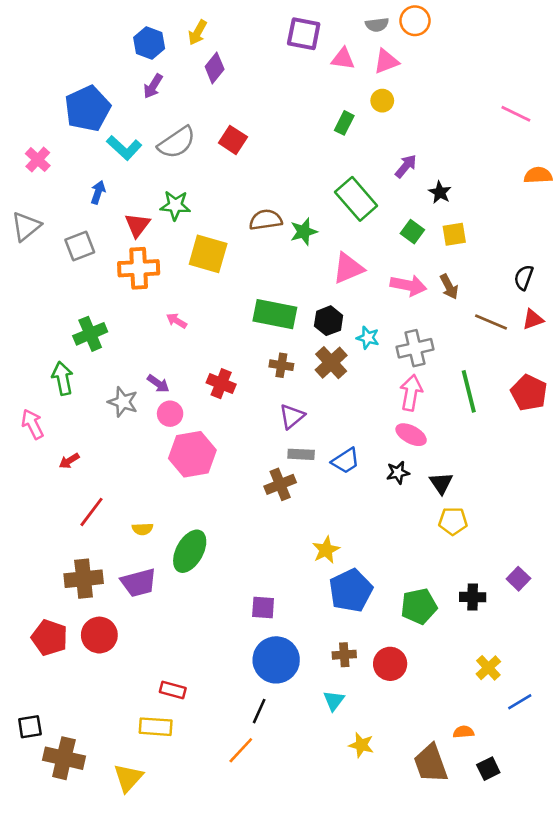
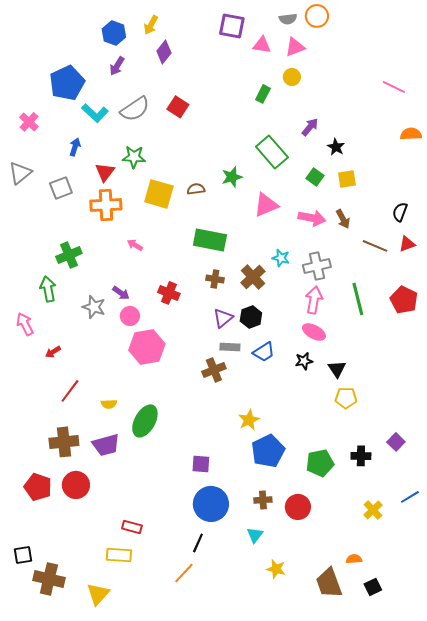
brown semicircle: (266, 220) -> (196, 189), moved, size x0.7
black hexagon: (329, 321) -> (251, 317), moved
blue line: (520, 702) -> (410, 497), moved

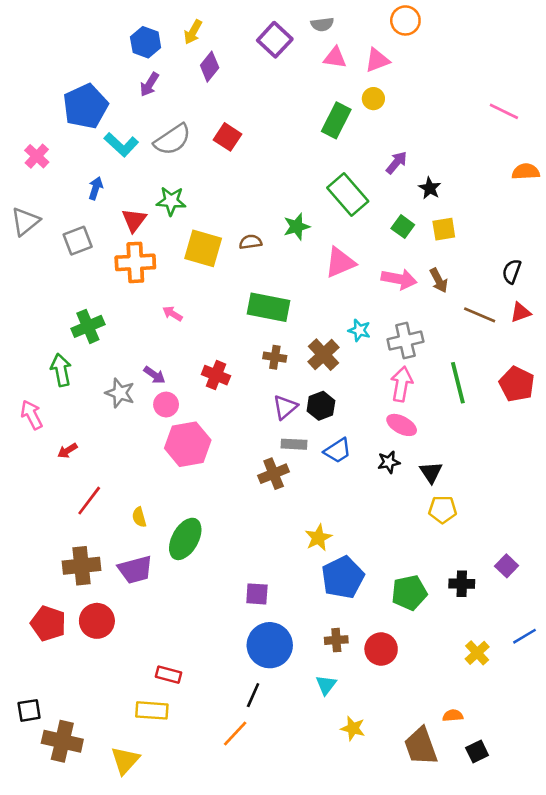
gray semicircle: (288, 19) -> (322, 24), moved
purple square: (232, 26) -> (275, 40), moved, turned 32
green rectangle: (263, 94) -> (336, 120), size x1.5
yellow semicircle: (109, 404) -> (139, 517), turned 77

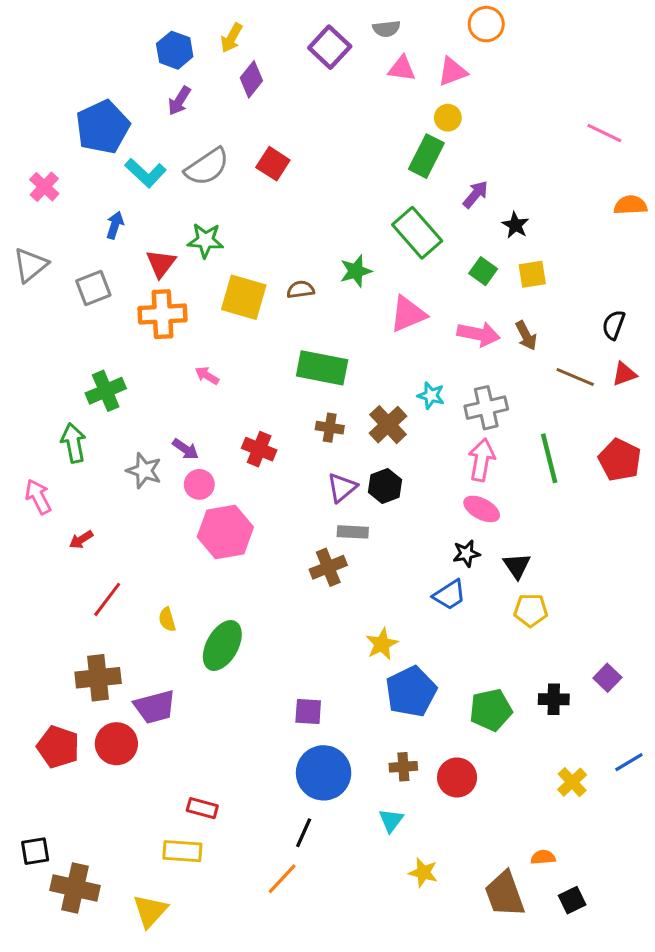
green rectangle: (336, 120) -> (426, 156), moved
blue trapezoid: (338, 451) -> (449, 595), moved
purple trapezoid: (135, 570) -> (155, 707), moved

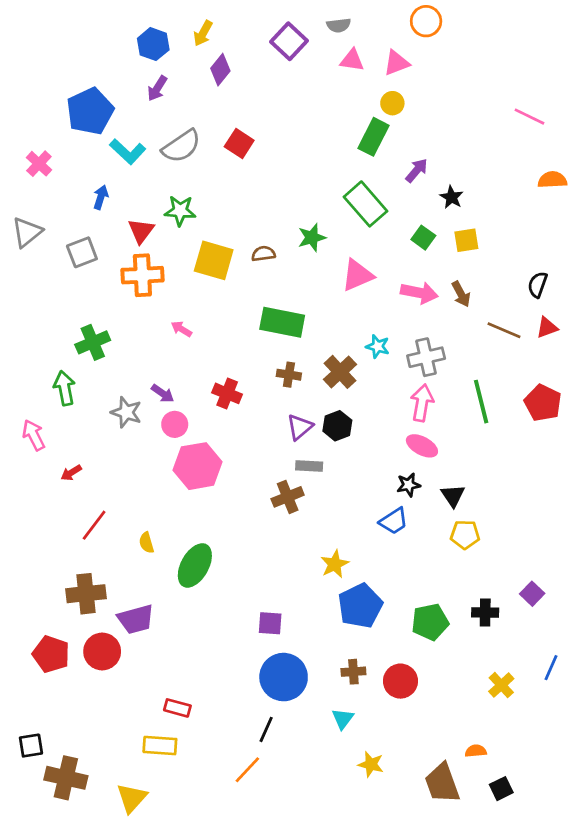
blue line: (629, 762) -> (551, 668), turned -35

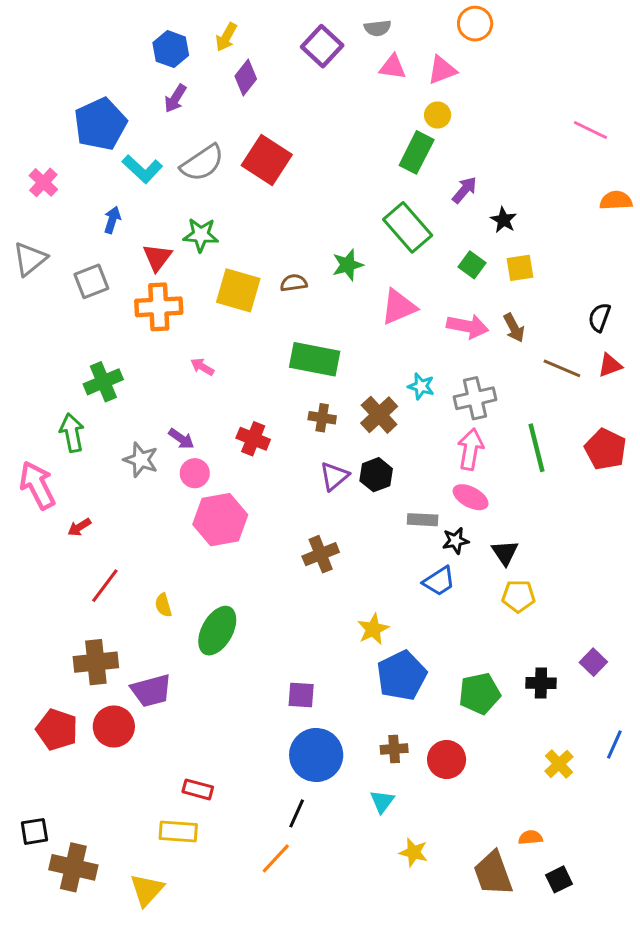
red square: (239, 143) -> (267, 160), size x1.5
pink arrow: (34, 435) -> (37, 485), size x1.4
gray rectangle: (309, 466) -> (423, 520), moved

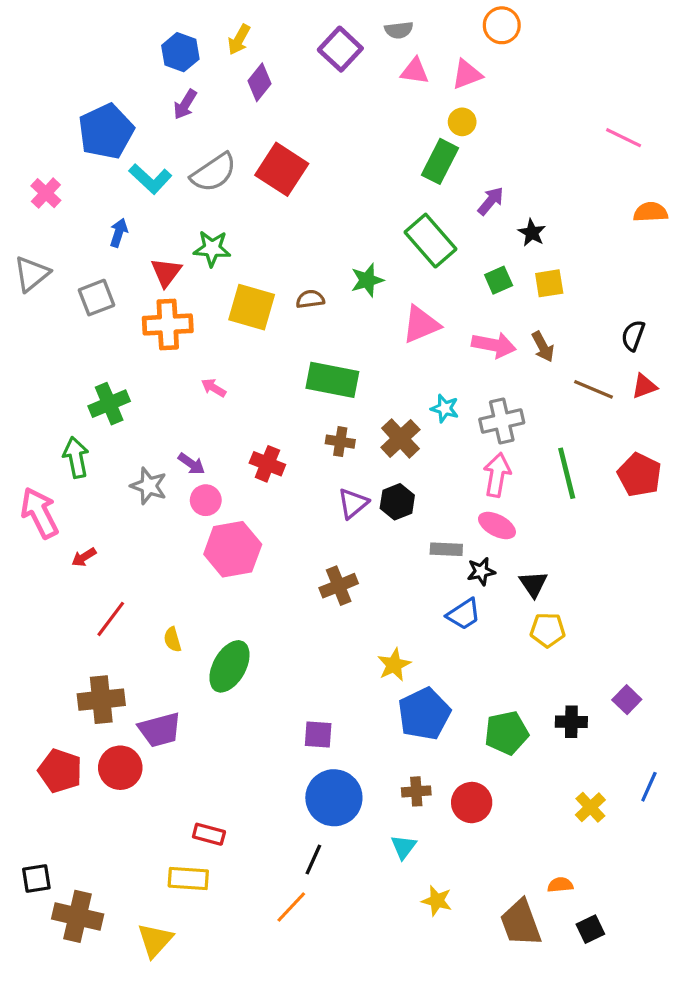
green square: (472, 265) -> (499, 280), turned 30

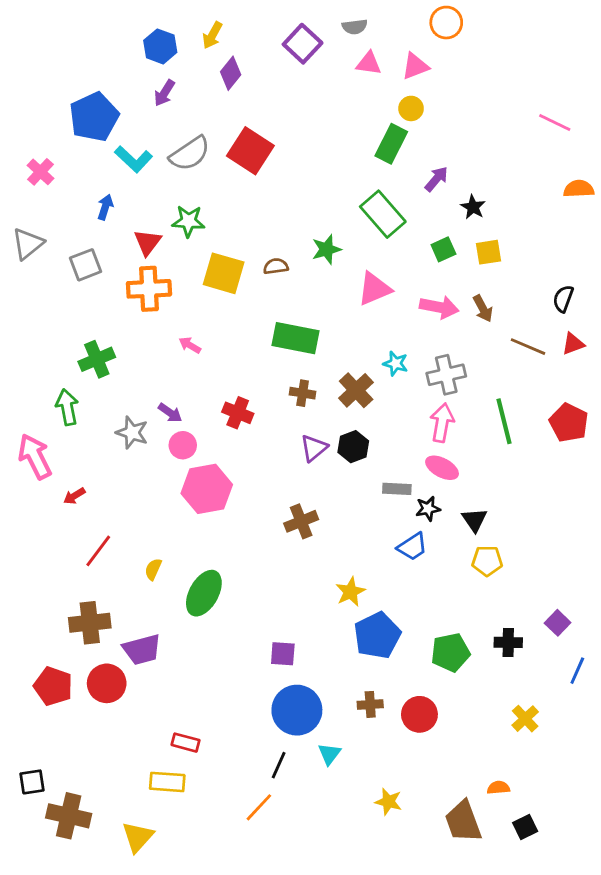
yellow semicircle: (172, 639) -> (153, 569), turned 40
blue line: (649, 787) -> (577, 671), moved
cyan triangle: (404, 847) -> (329, 754), moved

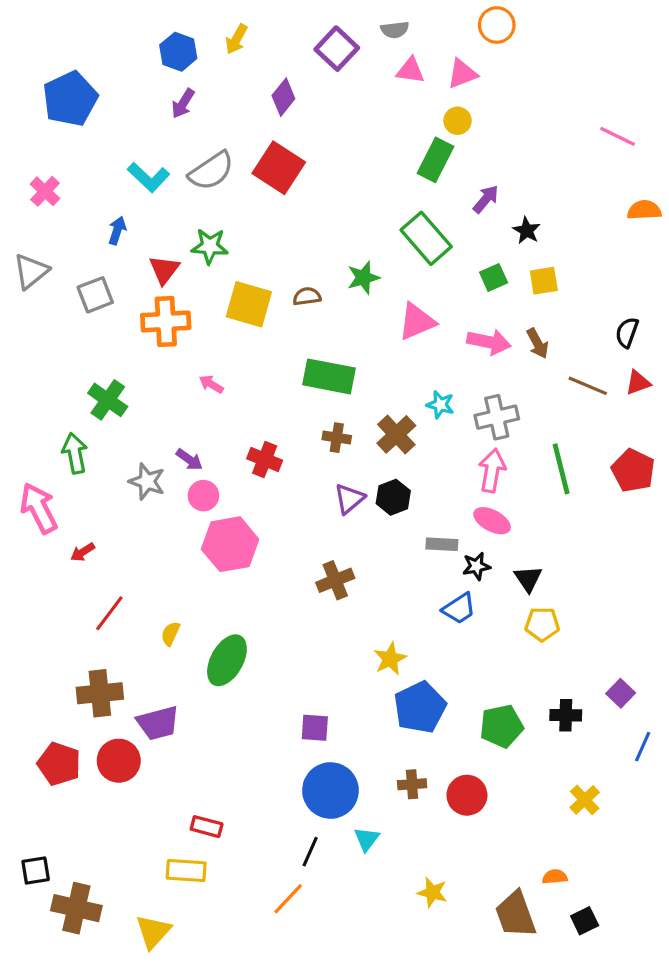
purple diamond: (231, 73) -> (283, 97), moved
blue pentagon: (94, 117) -> (70, 99), moved
green cross: (97, 359) -> (108, 400), turned -32

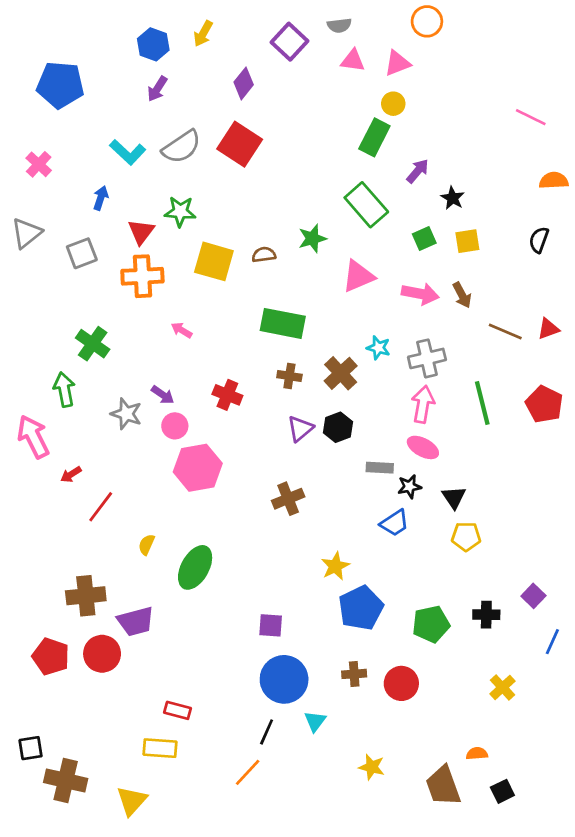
blue pentagon: (70, 99) -> (60, 85), turned 30
black semicircle: (627, 332) -> (539, 240), moved
red line: (109, 613) -> (101, 507), moved

